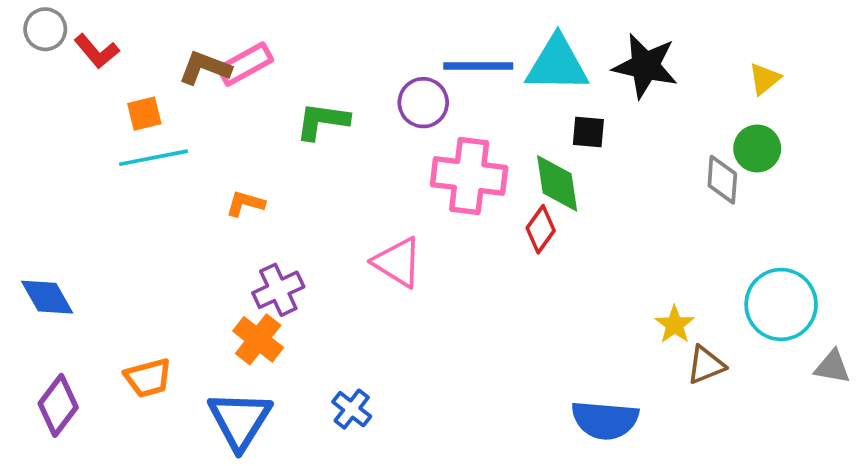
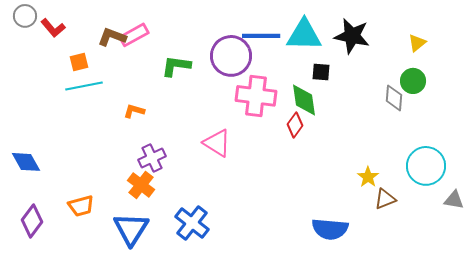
purple circle: (423, 103) -> (231, 56), size x1.5
blue cross: (352, 409) -> (192, 223), size x1.6

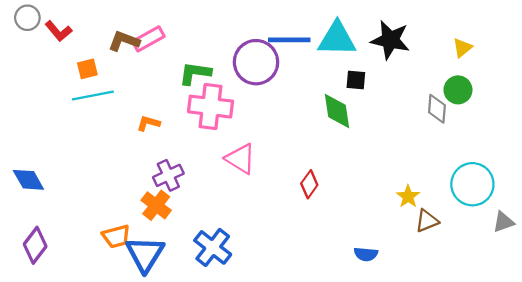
pink cross: (256, 96) -> (211, 107), moved
red diamond: (295, 125) -> (309, 184), moved
gray triangle: (454, 200) -> (503, 222), turned -30
orange trapezoid: (81, 206) -> (116, 236), moved
blue semicircle: (330, 229) -> (366, 254), size x0.6

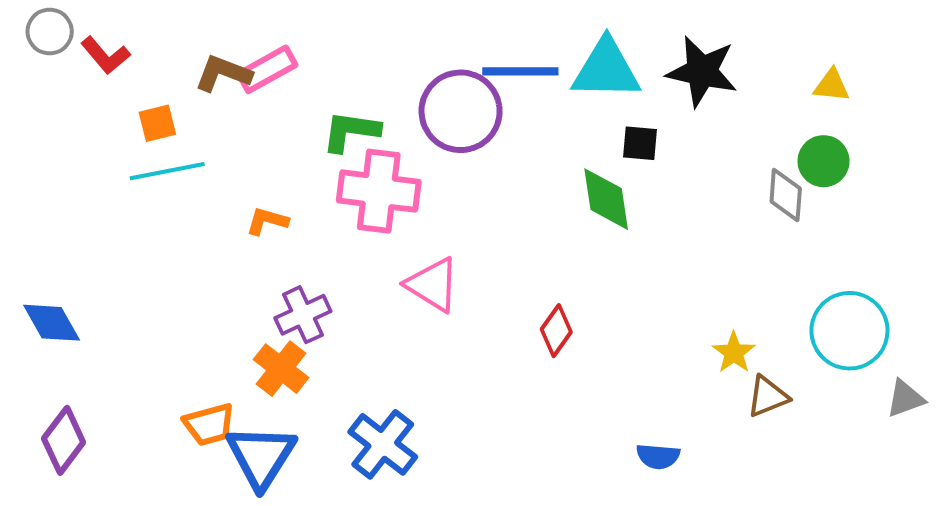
yellow triangle: (462, 48) -> (832, 85), turned 45

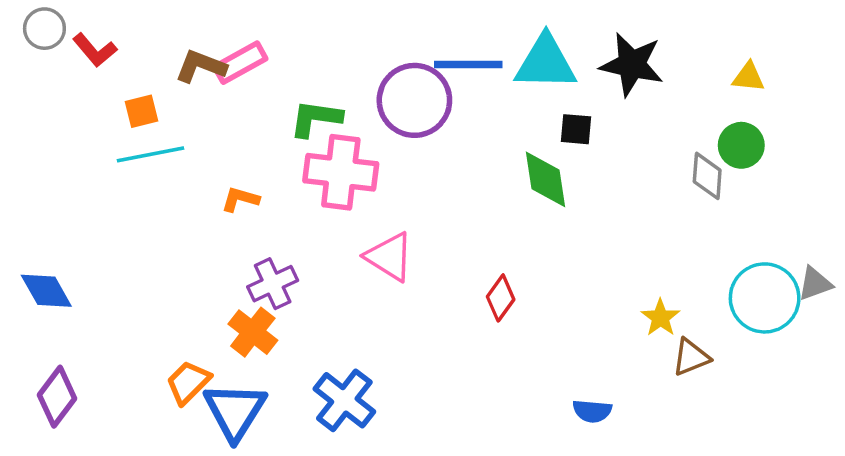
gray triangle: (905, 399) -> (815, 284), moved
orange trapezoid: (209, 424) -> (188, 382), turned 150

